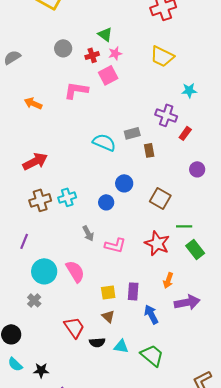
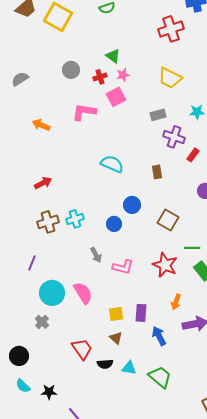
gray rectangle: (132, 133) -> (158, 115), moved
red arrow: (35, 161) -> (43, 183), size x0.7

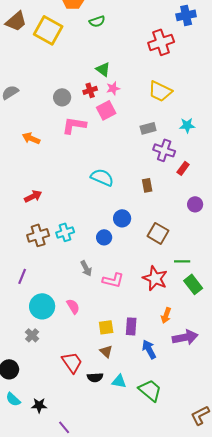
gray circle: (71, 70) -> (62, 97), moved
pink semicircle: (83, 293) -> (73, 306), size x0.7

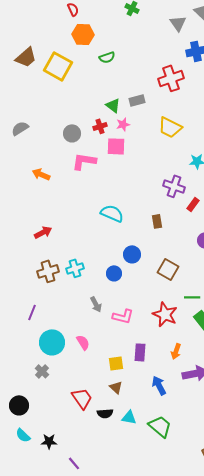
pink square: (106, 110) -> (116, 146), turned 30
gray rectangle: (148, 128) -> (137, 100), moved
purple rectangle: (131, 326) -> (140, 352), moved

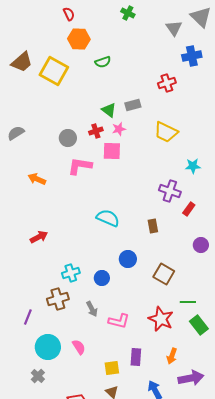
red cross: (171, 78) -> (167, 83), size x0.7
brown cross: (48, 271) -> (58, 299), moved
blue circle: (114, 273) -> (102, 278), moved

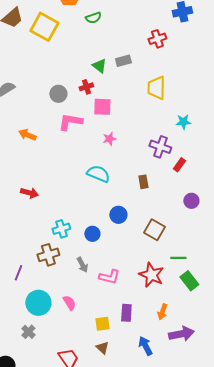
pink star: (119, 129) -> (109, 139), moved
yellow trapezoid: (166, 132) -> (156, 88), turned 65
red arrow: (39, 237) -> (29, 193), turned 42

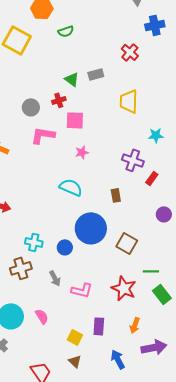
red cross: (157, 39) -> (130, 52), turned -30
blue circle: (118, 215) -> (91, 228), size x1.8
cyan cross: (61, 229) -> (34, 242), turned 30
yellow square: (102, 324) -> (75, 337), turned 35

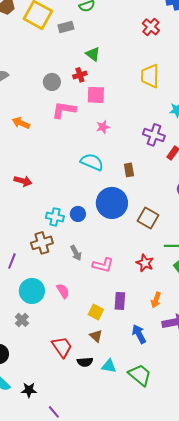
gray rectangle: (96, 74) -> (66, 27), moved
brown rectangle: (116, 195) -> (129, 170), moved
blue circle: (65, 247) -> (78, 214), moved
red star: (124, 288) -> (145, 263), size x0.7

